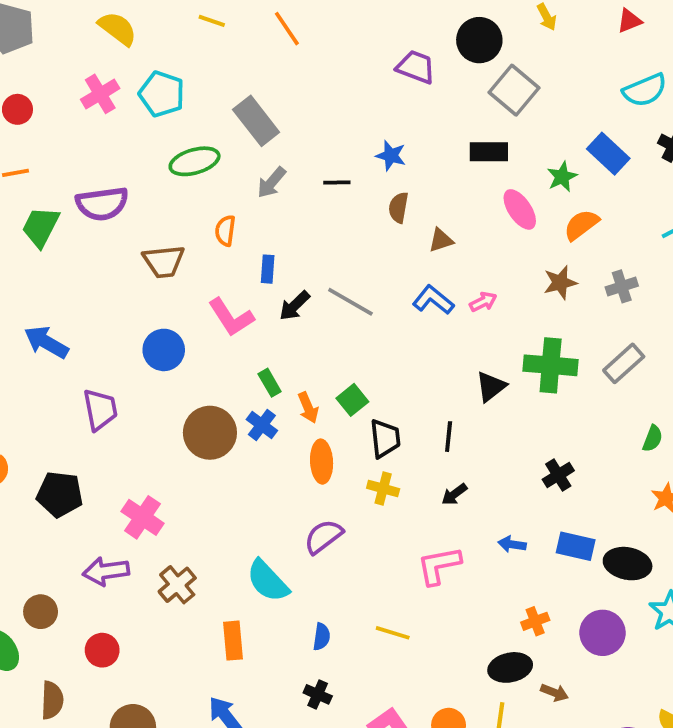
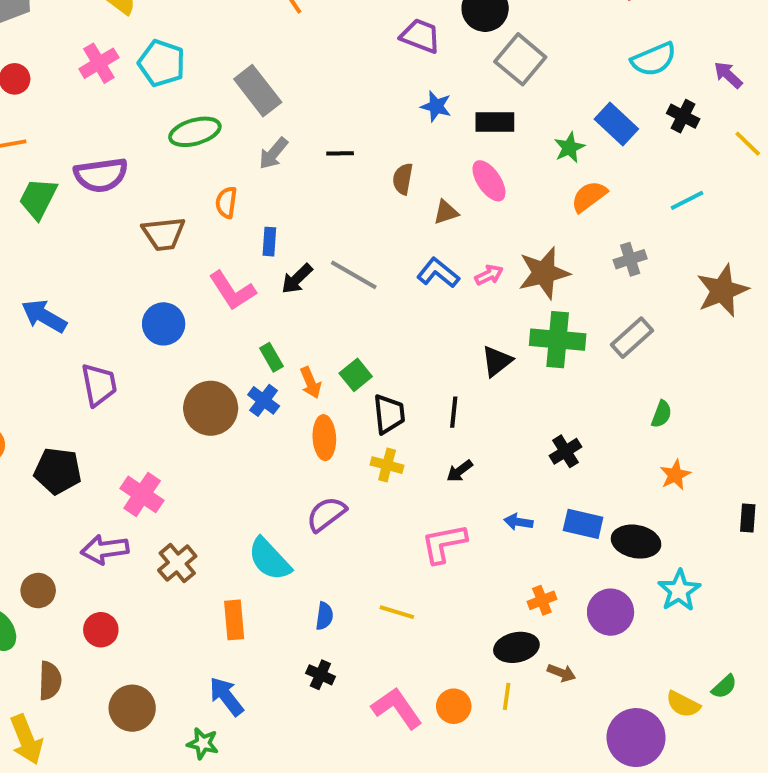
blue star: (391, 156) -> (436, 106), moved
pink ellipse: (520, 209) -> (489, 181), moved
brown star: (560, 283) -> (544, 273), moved, size x1.5

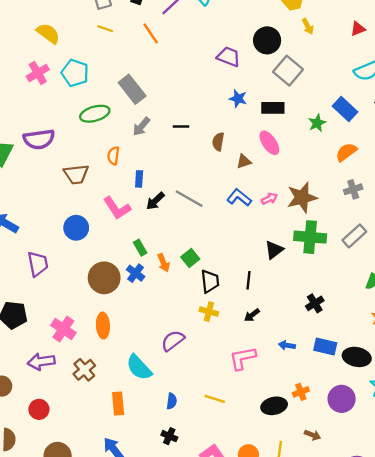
orange semicircle: (589, 197) -> (346, 152), moved
orange ellipse: (324, 438) -> (103, 326), moved
black ellipse: (516, 647) -> (274, 406), moved

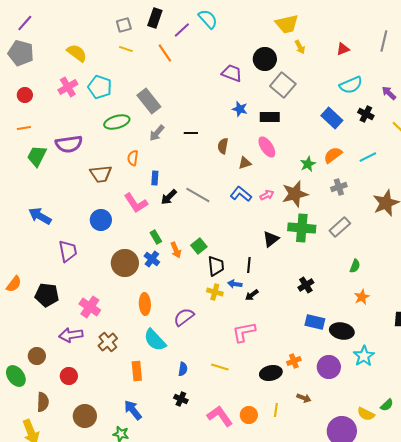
green star: (317, 123) -> (308, 164), moved
orange ellipse: (103, 326) -> (145, 304), moved
blue arrow: (287, 345) -> (235, 284), moved

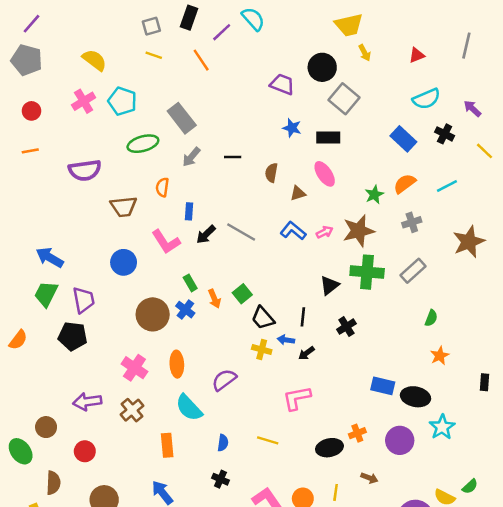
green trapezoid: (37, 156) -> (46, 294), moved
black trapezoid: (216, 266) -> (263, 318), turned 145
black cross: (306, 285) -> (346, 327), moved
black pentagon: (47, 295) -> (73, 336), moved
pink cross: (90, 307) -> (134, 368), moved

